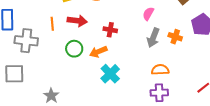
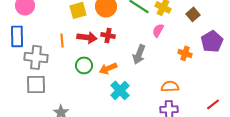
red cross: (110, 30) -> (108, 35), moved
gray arrow: (153, 38) -> (139, 54), moved
gray square: (14, 74) -> (36, 84), moved

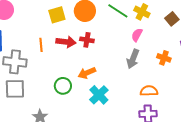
gray arrow: (139, 54) -> (133, 59), moved
green circle: (84, 65) -> (63, 86), moved

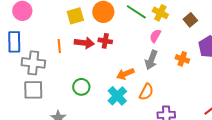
orange arrow: (87, 73) -> (125, 74), moved
orange semicircle: (149, 91) -> (146, 92), moved, turned 120

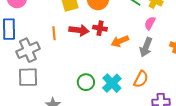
gray cross: (33, 63) -> (28, 50), turned -30
orange arrow: (125, 74) -> (120, 41), moved
green circle: (81, 87) -> (86, 82), moved

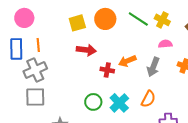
pink semicircle: (150, 23) -> (165, 44), moved, turned 56
red cross: (100, 28) -> (107, 70), moved
orange line: (54, 33) -> (38, 45), moved

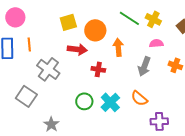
orange circle: (105, 19) -> (95, 30), moved
orange arrow: (127, 61) -> (118, 47), moved, turned 108
gray cross: (35, 70) -> (48, 69), moved, turned -30
gray square: (35, 97) -> (26, 96), turned 35
orange semicircle: (148, 99) -> (139, 98), turned 102

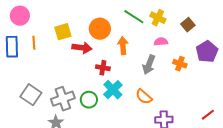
yellow square: (68, 22) -> (63, 32), moved
gray cross: (48, 69) -> (63, 99), moved, turned 35
cyan cross: (110, 102) -> (113, 90), moved

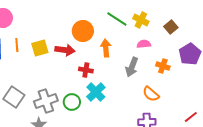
yellow square: (63, 32) -> (40, 48), moved
orange semicircle: (144, 97) -> (151, 94), moved

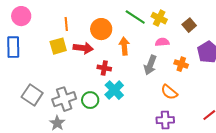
orange line: (17, 45) -> (66, 24), moved

